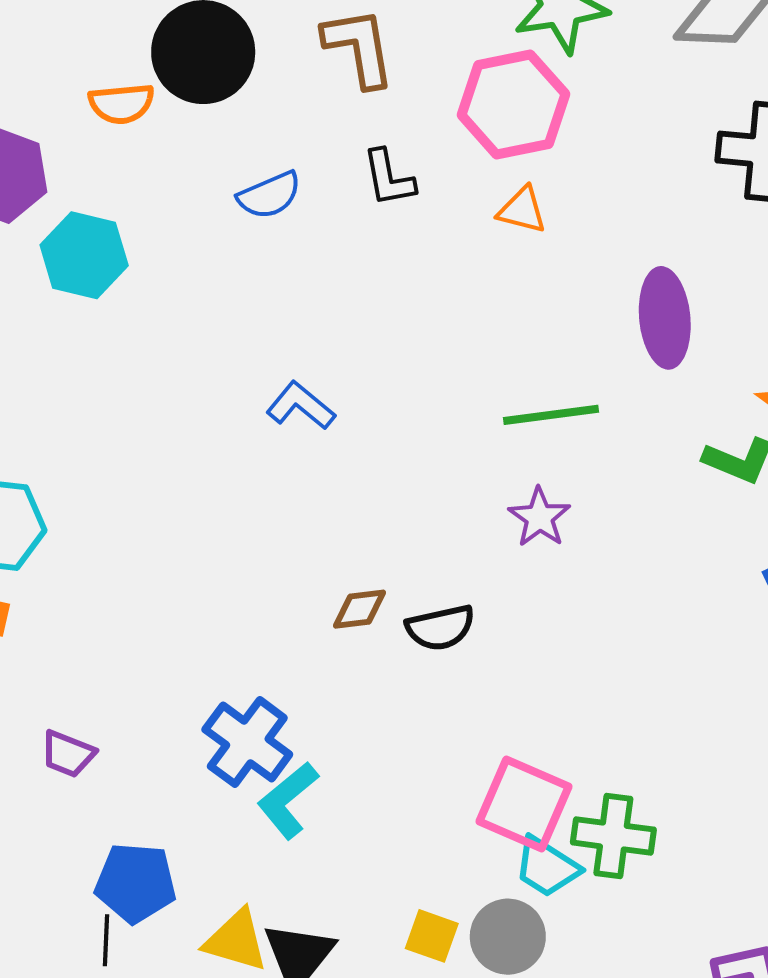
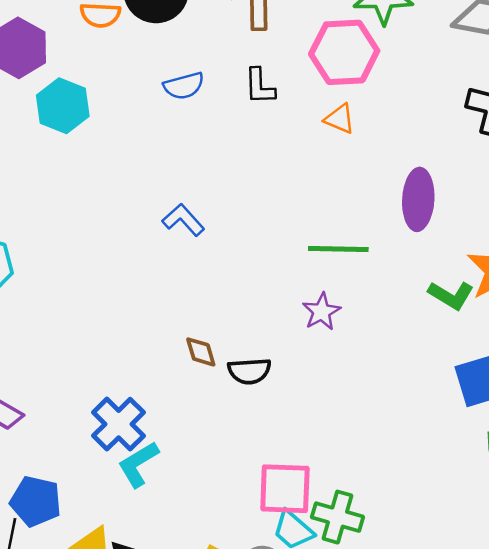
brown diamond: (360, 609) -> (201, 352), turned 72
pink square: (524, 804) -> (285, 489), turned -30

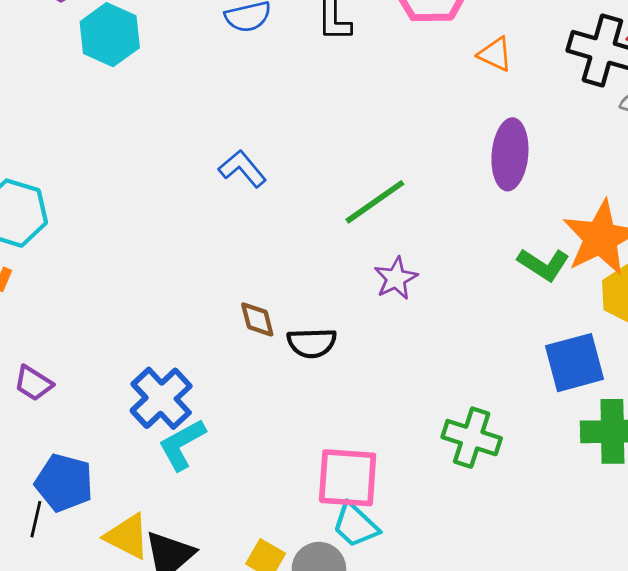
orange triangle: (340, 119) -> (495, 54), moved
green line: (338, 249) -> (375, 202), moved, turned -38
green cross: (338, 517) -> (472, 438), moved

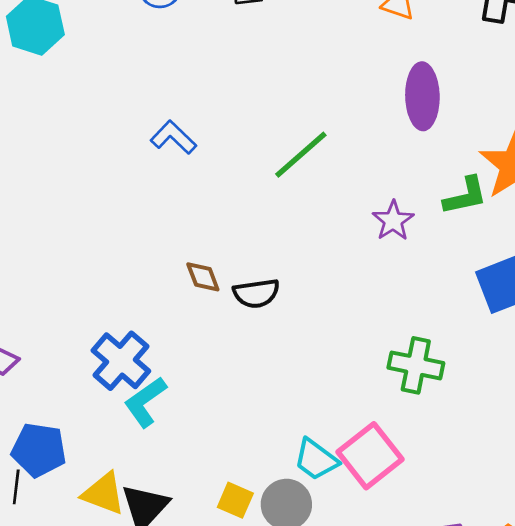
green L-shape: (544, 264) -> (465, 196), turned -39
purple star: (396, 278) -> (393, 221), moved
pink square: (348, 478) -> (370, 456), moved, turned -36

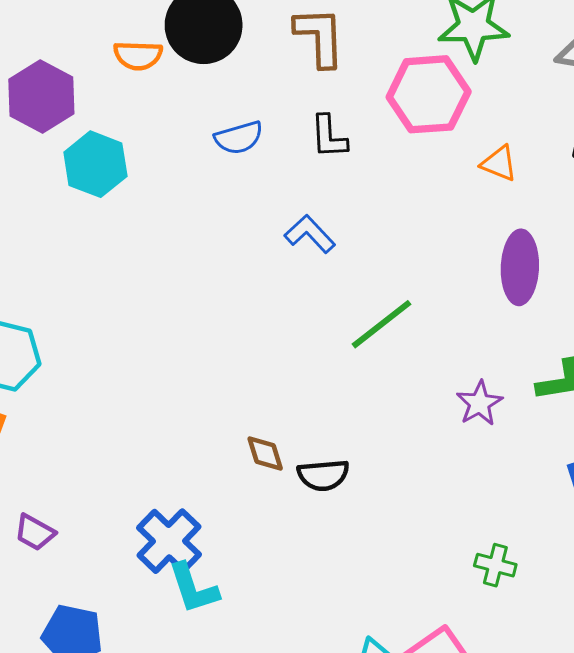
blue L-shape: (173, 137) -> (310, 234), moved
green cross: (416, 365) -> (495, 565), size x0.7
cyan L-shape: (145, 402) -> (193, 588), turned -76

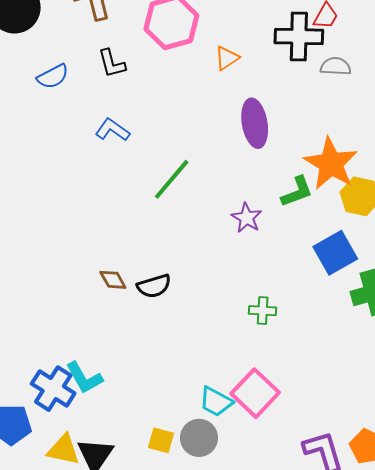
orange triangle: (499, 163) -> (227, 58), turned -44
blue cross: (169, 541) -> (53, 389), moved
green cross: (495, 565) -> (263, 311), moved

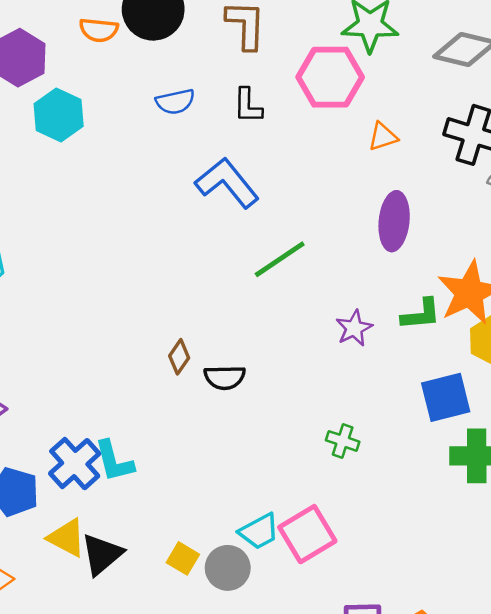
blue L-shape: (112, 130) -> (227, 183), size x1.6
brown diamond: (113, 280) -> (179, 357), turned 48
cyan trapezoid: (216, 402) -> (259, 531), turned -72

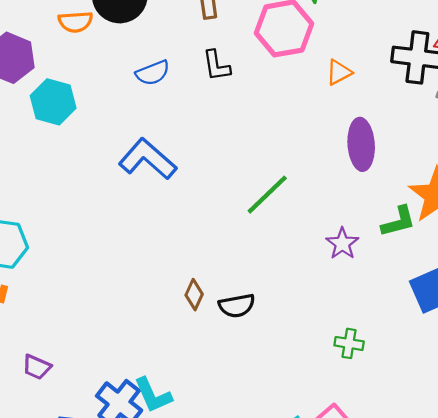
blue L-shape: (227, 183) -> (148, 159), moved

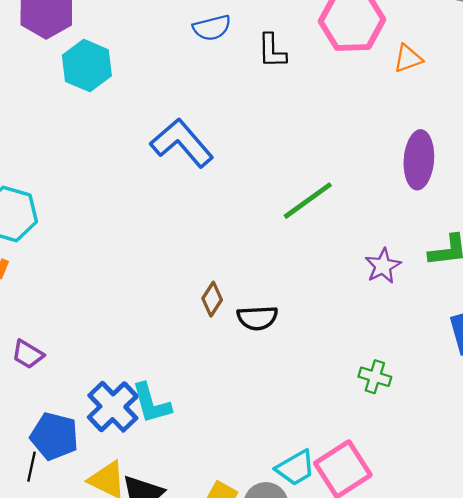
orange triangle: (339, 72) -> (408, 58), moved
blue semicircle: (153, 73) -> (212, 28), moved

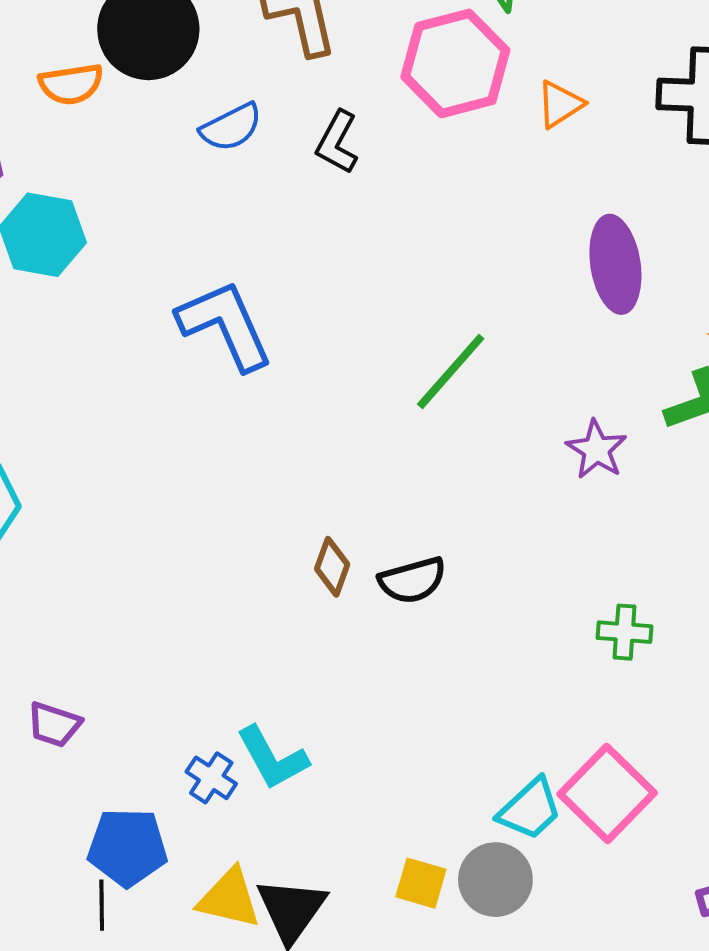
black L-shape: (272, 51) -> (337, 142), turned 42
blue L-shape: (182, 143) -> (225, 325), turned 30
blue cross: (113, 407) -> (211, 778), size x0.6

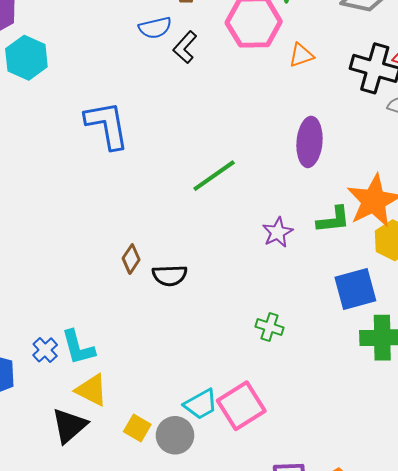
blue semicircle: (231, 127) -> (155, 28), moved
yellow triangle: (229, 898) -> (92, 390), moved

